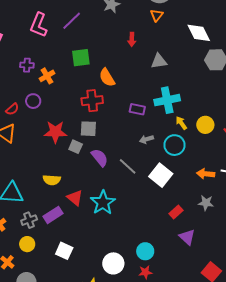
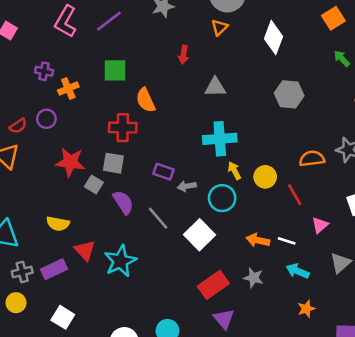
white diamond: (199, 33) -> (273, 38), moved, turned 40
purple rectangle: (137, 109) -> (164, 172), moved
red rectangle: (176, 212) -> (213, 285), size x1.6

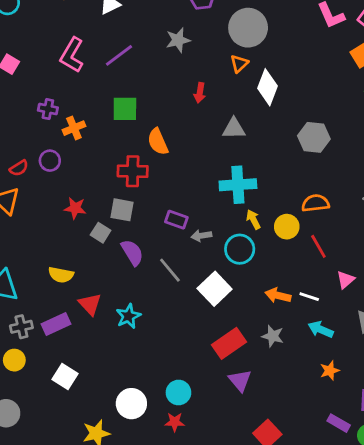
white diamond: (273, 38) -> (268, 87), moved
orange semicircle: (312, 159) -> (315, 203), moved
red star: (70, 162) -> (75, 208), size x0.7
cyan star: (120, 261) -> (128, 316), size x0.7

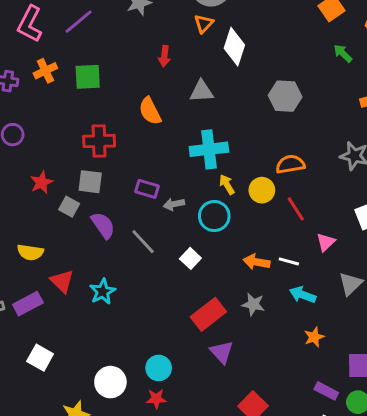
orange cross: (74, 128) -> (45, 71), moved
orange semicircle: (158, 142) -> (150, 111), moved
red star: (75, 208) -> (41, 182), turned -30
white square: (215, 289) -> (190, 258), size x0.6

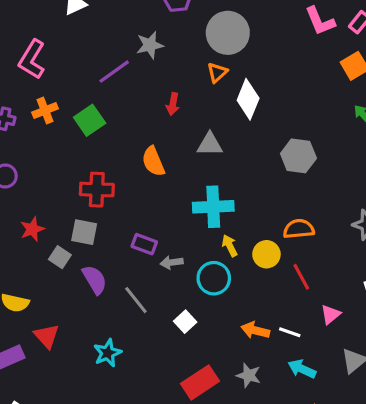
purple line: (79, 22) -> (114, 72), moved
green square: (88, 77) -> (90, 120), turned -36
cyan star: (102, 292) -> (108, 353), moved

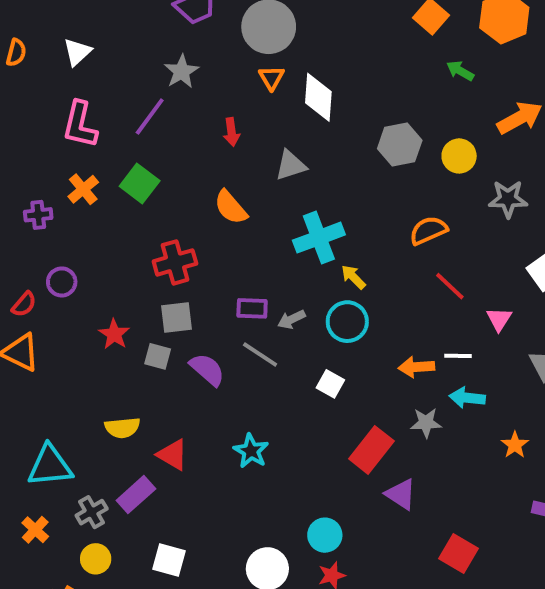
pink L-shape: (32, 59) -> (80, 125), moved
yellow circle: (266, 254) -> (459, 156), moved
gray line: (136, 300) -> (260, 354), moved
cyan arrow: (302, 369) -> (467, 398), moved

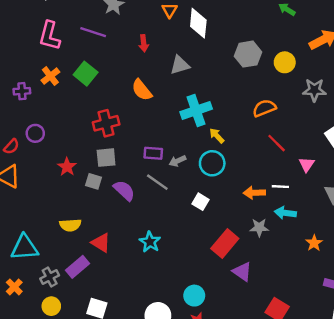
purple line: (150, 116) -> (93, 32), turned 70

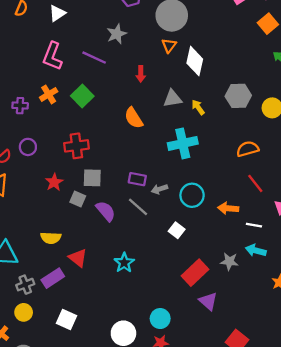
red cross: (106, 123) -> (76, 146), moved
yellow arrow: (217, 136) -> (198, 107), moved
orange arrow: (254, 193) -> (228, 208), moved

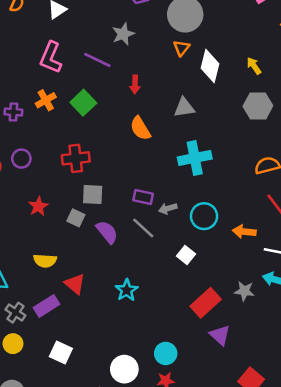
red arrow: (141, 74) -> (135, 84), moved
yellow arrow: (198, 107) -> (254, 66), moved
red star: (54, 182) -> (38, 206), moved
gray cross: (25, 285) -> (15, 313), turned -36

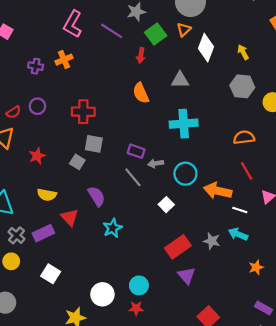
green square: (83, 103) -> (156, 34), moved
red star: (38, 206) -> (37, 156), moved
purple semicircle: (107, 232) -> (96, 196), moved
orange arrow: (244, 232) -> (218, 191), size x1.4

